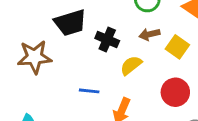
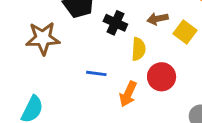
yellow semicircle: (131, 65) -> (139, 49), turned 130
red circle: (175, 92) -> (162, 77), moved

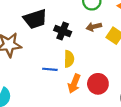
yellow semicircle: (139, 49) -> (69, 59), moved
red circle: (162, 77) -> (98, 84), moved

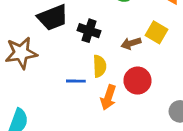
brown arrow: (94, 27) -> (131, 43), moved
red circle: (98, 84) -> (137, 81), moved

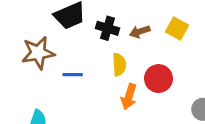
brown arrow: (131, 43) -> (140, 32), moved
blue line: (76, 81) -> (73, 75), moved

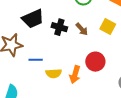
brown arrow: (140, 32) -> (82, 29), turned -112
yellow semicircle: (119, 65) -> (54, 73), moved, turned 91

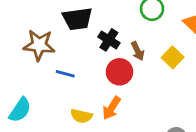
red circle: (95, 62) -> (119, 72), moved
yellow semicircle: (54, 73) -> (81, 116), moved

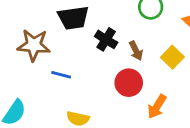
red circle: (119, 72) -> (129, 83), moved
orange arrow: (111, 108) -> (157, 107), moved

